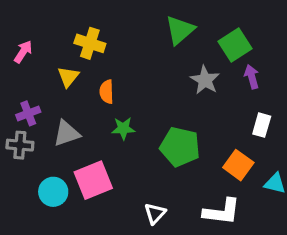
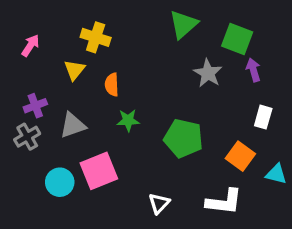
green square: (235, 45) -> (237, 39), turned -36
gray cross: (20, 145) -> (27, 137), turned -35

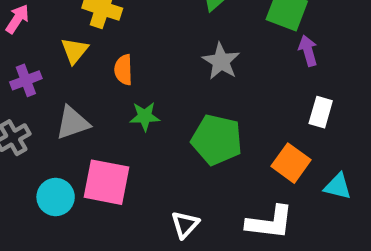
gray star: (208, 73) -> (221, 61), moved
purple cross: (35, 106) -> (26, 80), moved
pink square: (99, 171) -> (106, 182), turned 33

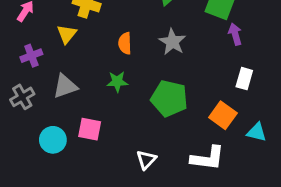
orange semicircle: (123, 70) -> (125, 43), moved
pink square: (106, 182) -> (90, 129), size x0.7

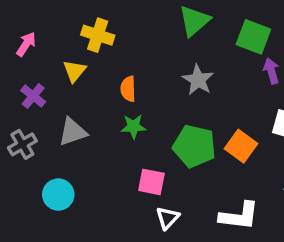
orange semicircle: (125, 43) -> (128, 89), moved
purple cross: (31, 56) -> (33, 96), turned -30
orange square: (223, 115) -> (241, 146), moved
pink square: (90, 129) -> (151, 182), moved

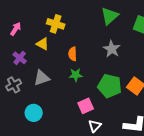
yellow triangle: (74, 71) -> (43, 44), turned -40
pink square: (151, 182) -> (86, 106), turned -35

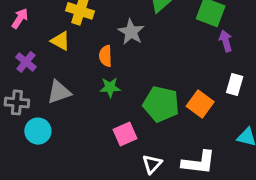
gray star: (112, 49) -> (131, 32), moved
gray cross: (14, 85) -> (17, 102), turned 35
cyan circle: (34, 113) -> (38, 131), moved
white triangle: (95, 126) -> (152, 164), moved

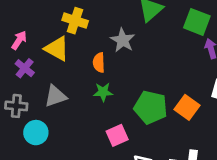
pink arrow: (20, 18) -> (19, 40), moved
yellow triangle: (60, 41) -> (57, 49), size x1.4

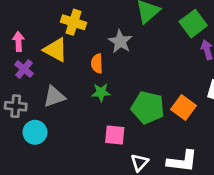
green square: (197, 22) -> (193, 24), turned 32
pink arrow: (19, 40) -> (18, 41), turned -36
pink square: (117, 135) -> (115, 135), turned 30

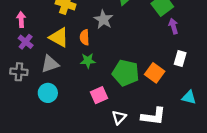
yellow triangle: (56, 50) -> (59, 37), moved
cyan circle: (35, 132) -> (48, 93), moved
pink square: (115, 135) -> (99, 95), turned -30

